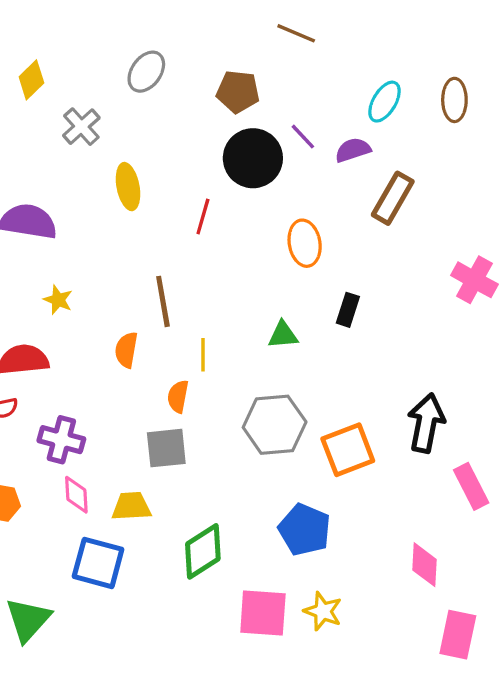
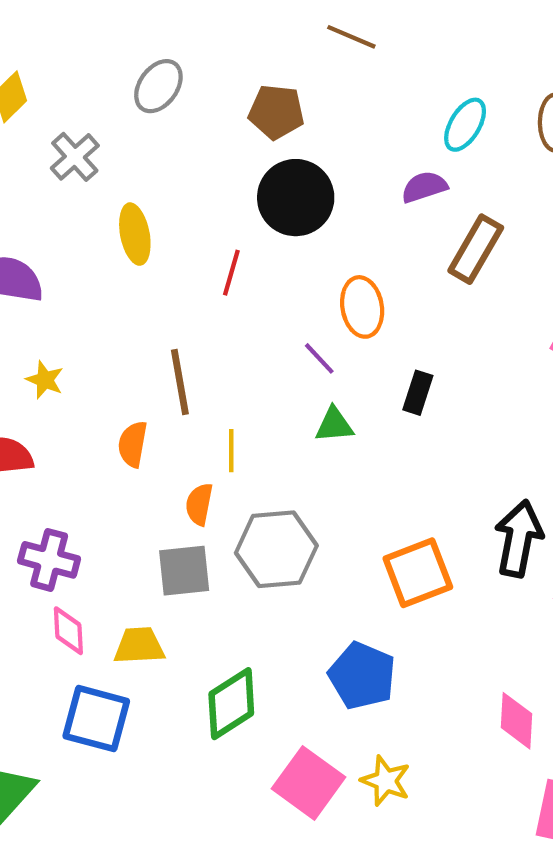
purple line: (303, 137) -> (319, 358), moved
gray hexagon: (275, 425) -> (276, 549), moved
pink square: (263, 613) -> (309, 783), turned 32

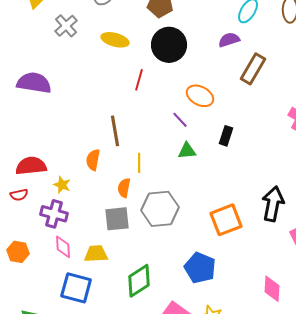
yellow ellipse: (135, 234) -> (115, 40), moved, turned -64
orange ellipse: (362, 307) -> (200, 96), turned -52
yellow star: (45, 380) -> (62, 185), moved

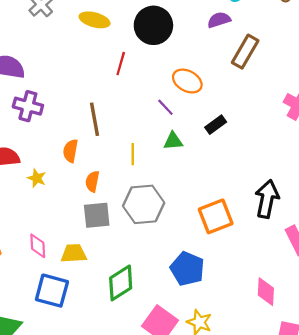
black rectangle: (226, 136) -> (216, 125), turned 36
yellow line: (139, 163) -> (133, 154), moved
orange semicircle: (124, 188) -> (92, 181), moved
purple cross: (54, 214) -> (28, 106), moved

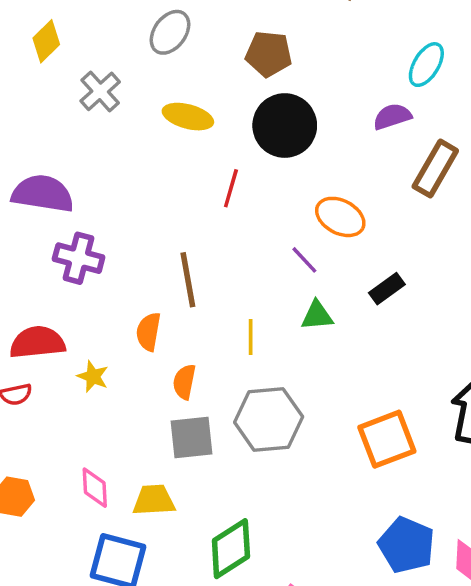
blue pentagon: (187, 269) -> (407, 545), moved

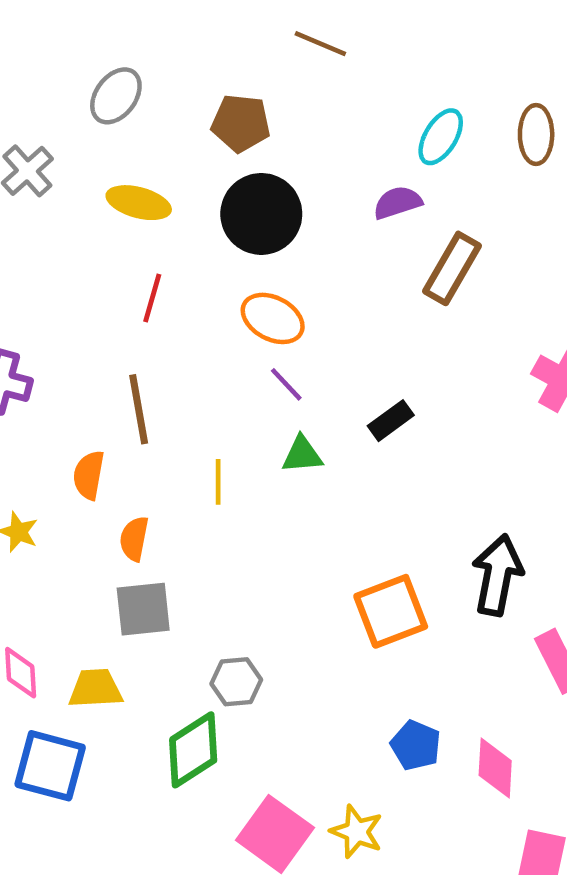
red line: (231, 188) -> (152, 298), moved
orange ellipse: (340, 217) -> (273, 318), moved
gray hexagon: (269, 420) -> (236, 682), moved, size x0.6
blue pentagon: (407, 545) -> (416, 745), size x0.7

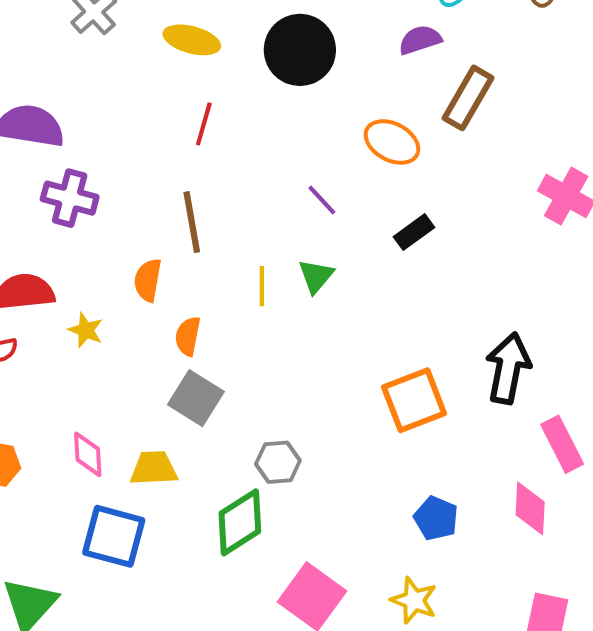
orange ellipse: (273, 318) -> (392, 142), moved
green triangle: (302, 455) -> (316, 276), moved, turned -45
gray square: (143, 609) -> (196, 398), turned 38
pink diamond: (495, 768) -> (530, 508), moved
yellow star: (357, 832) -> (414, 600), moved

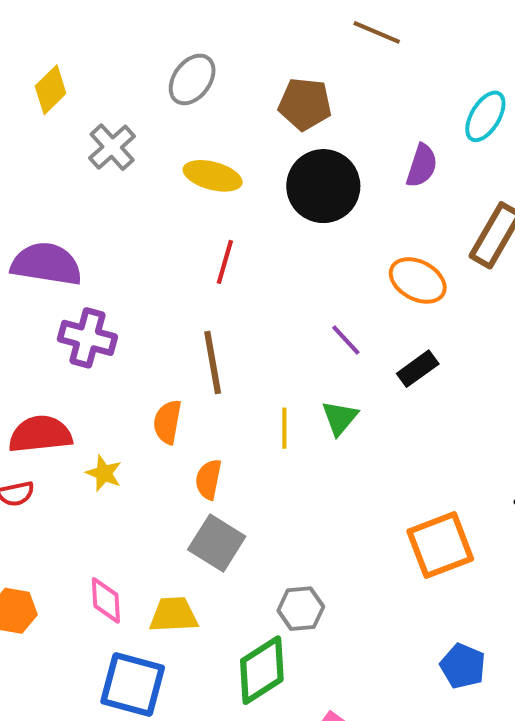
purple semicircle: (420, 40) -> (422, 166), moved, turned 126
black rectangle: (414, 232) -> (418, 369), moved

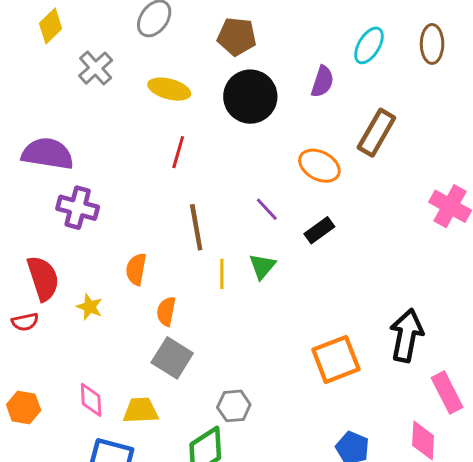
brown line: (213, 362) -> (196, 227), moved
red semicircle: (40, 434) -> (43, 278), turned 78

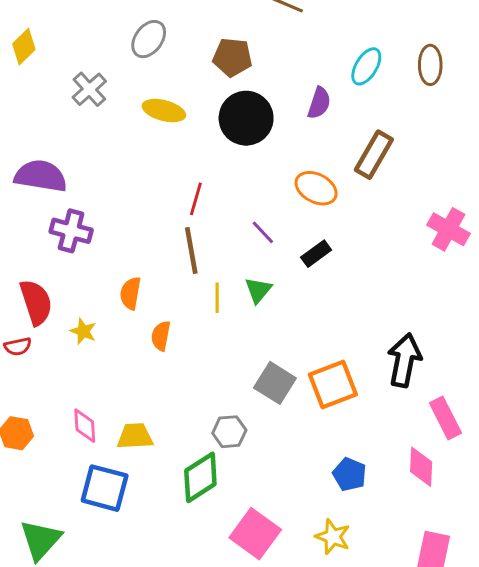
yellow diamond: (51, 26) -> (24, 47), moved
red line: (178, 152) -> (196, 199), moved
gray square: (172, 358) -> (275, 383), moved

